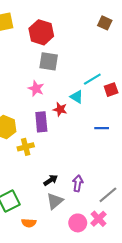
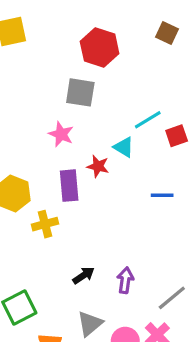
red hexagon: (41, 32) -> (100, 48), moved
gray triangle: (55, 201) -> (90, 324), moved

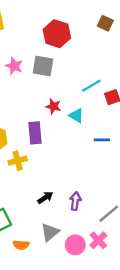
pink star: (61, 134) -> (14, 66), moved
cyan triangle: (124, 147) -> (76, 116), moved
red star: (98, 166) -> (53, 106), moved

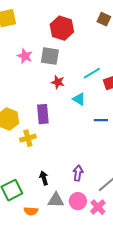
red star: (53, 106) -> (58, 82), moved
black arrow: (45, 198) -> (44, 178), moved, turned -72
gray triangle: (50, 232) -> (56, 200), turned 42
pink circle: (75, 245) -> (78, 201), moved

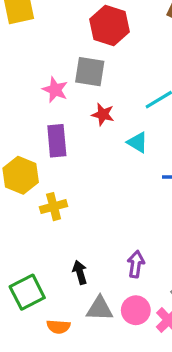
pink star: (25, 56) -> (55, 90), moved
purple rectangle: (43, 114) -> (57, 141), moved

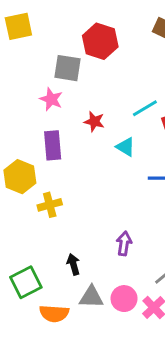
gray square: (90, 72) -> (68, 68), moved
purple arrow: (136, 264) -> (124, 244), moved
orange semicircle: (58, 327) -> (54, 313), size x1.4

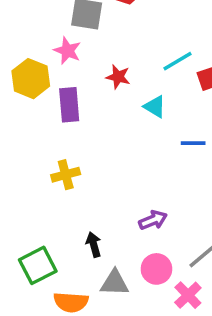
yellow hexagon: (20, 177) -> (31, 79), moved
purple arrow: (124, 244) -> (153, 220), turned 60
pink circle: (124, 299) -> (156, 269), moved

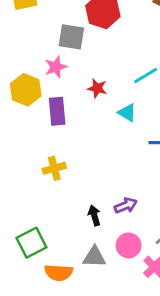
pink star: (67, 51) -> (56, 67), turned 30
black arrow: (94, 245) -> (94, 215), moved

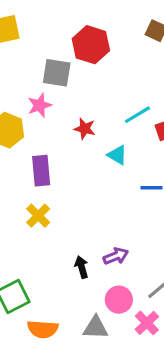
purple rectangle: (57, 111) -> (41, 171), moved
yellow cross: (54, 168) -> (38, 216), turned -30
gray triangle: (94, 257) -> (96, 328), moved

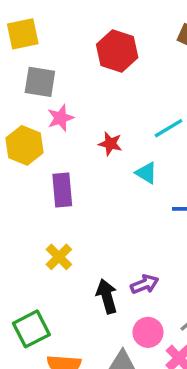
gray square: (57, 73) -> (40, 82), moved
yellow cross: (38, 216) -> (59, 257), moved
black arrow: (82, 267) -> (107, 296), size x1.4

